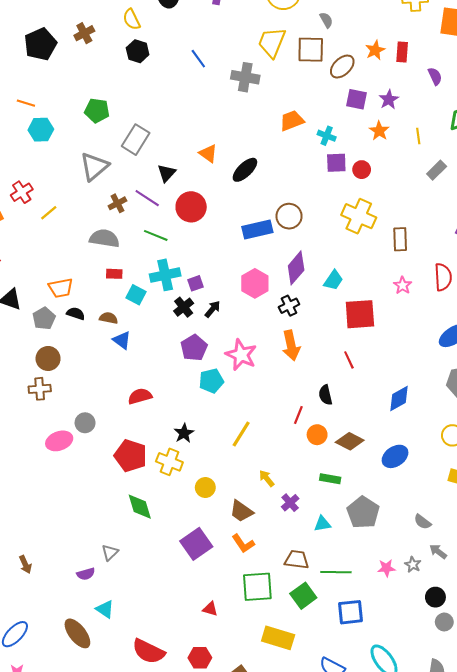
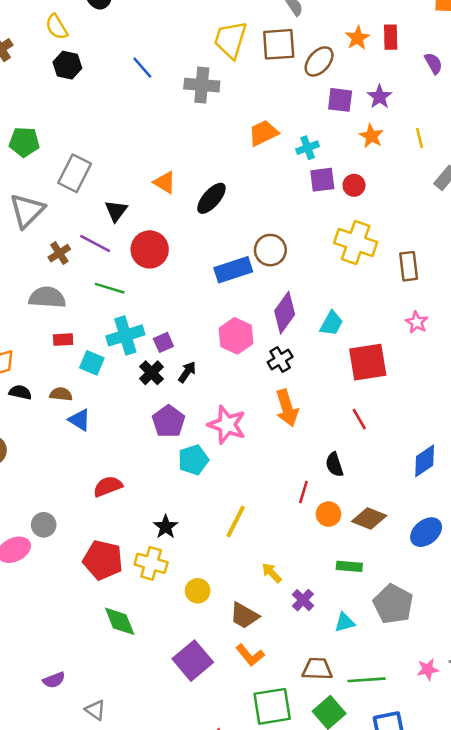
cyan cross: (327, 136) -> (308, 148), turned -36
gray triangle: (110, 552) -> (95, 710), moved, turned -36
purple semicircle: (86, 574) -> (54, 680), moved

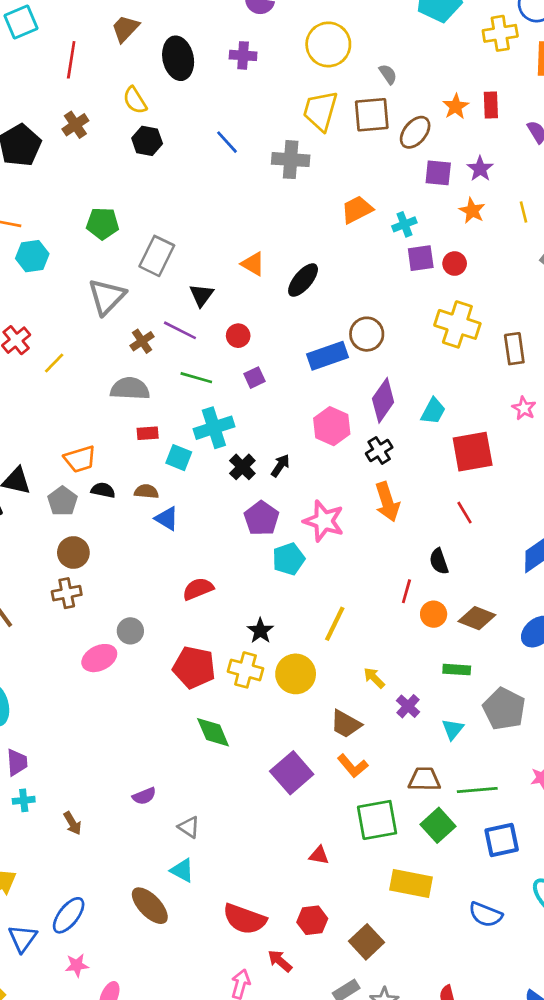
red circle: (150, 249) -> (238, 336), size x0.6
purple square: (163, 342) -> (254, 378), moved
yellow circle: (198, 591) -> (296, 674), moved, size x1.5
cyan triangle: (345, 622) -> (453, 729), turned -35

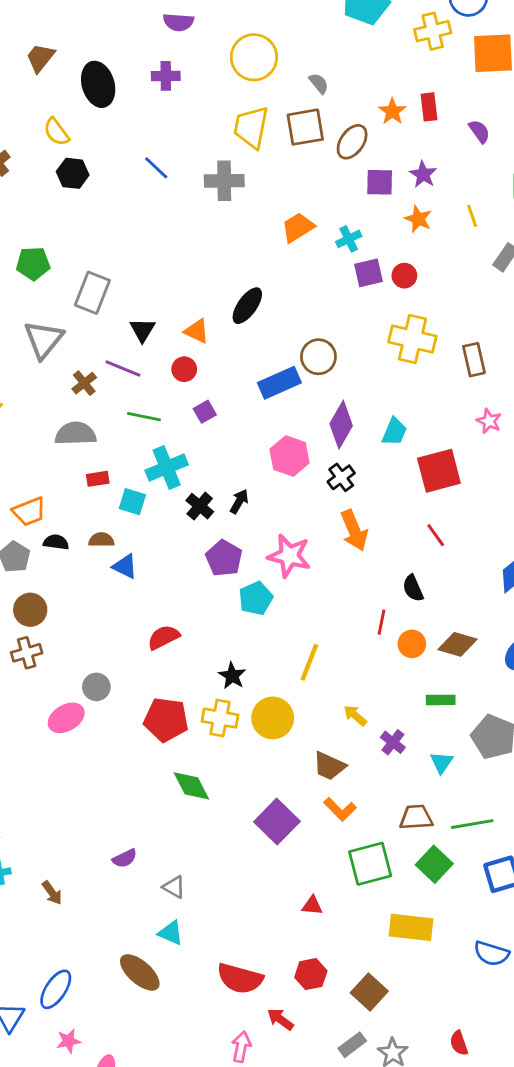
orange triangle: (253, 264) -> (197, 331), moved

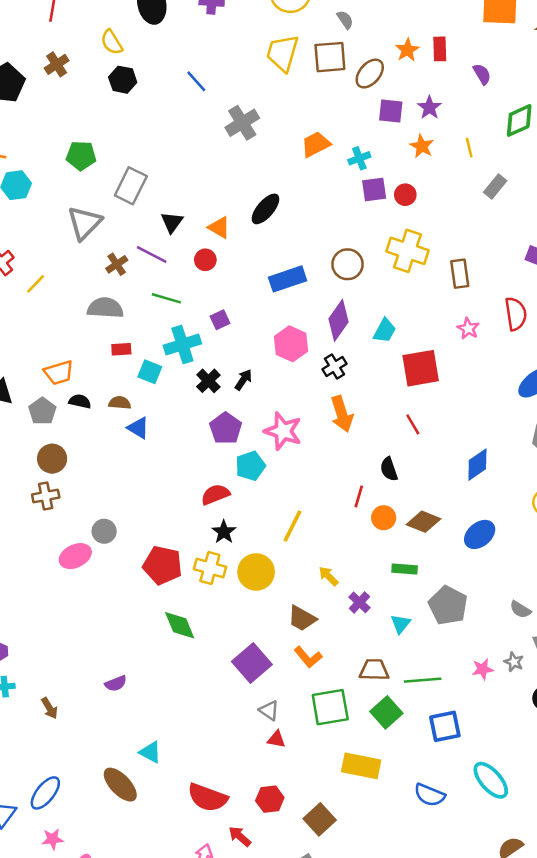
gray cross: (224, 181) -> (242, 123), moved, turned -36
brown circle: (318, 357) -> (348, 264), moved
purple square: (205, 412) -> (220, 320), moved
red semicircle: (163, 637) -> (215, 494), moved
gray triangle: (174, 887) -> (269, 711), moved

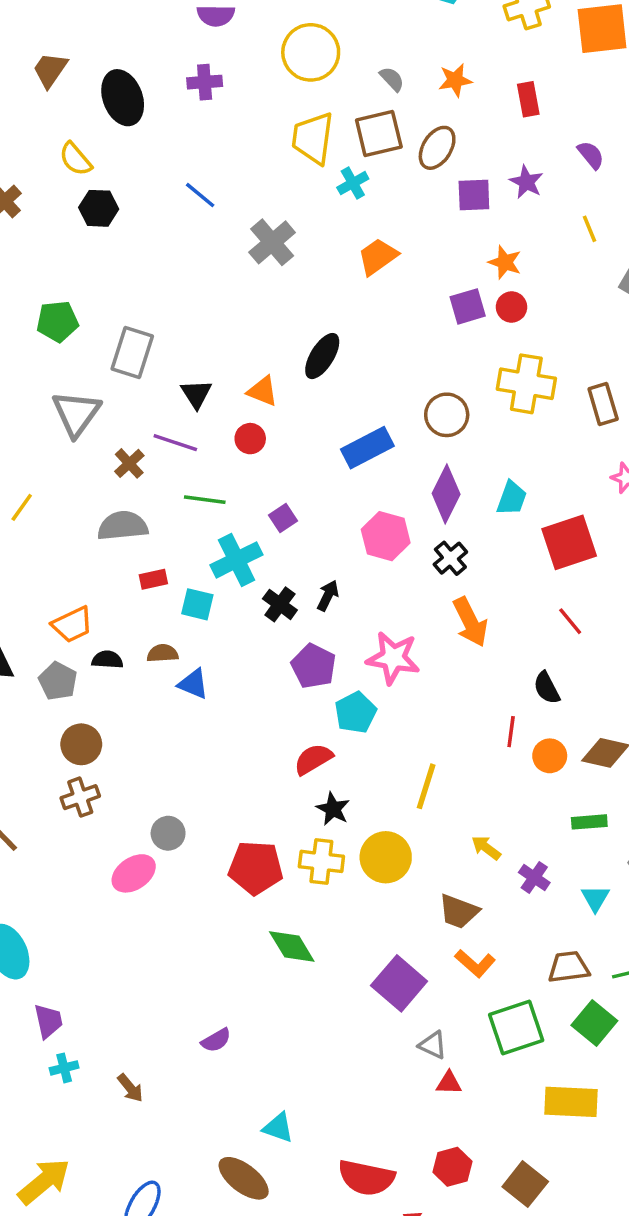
orange star: (407, 50) -> (455, 80), moved, turned 30
purple semicircle: (482, 74) -> (591, 155), moved
orange star: (422, 146) -> (505, 262), moved
cyan cross: (359, 158) -> (353, 183), moved

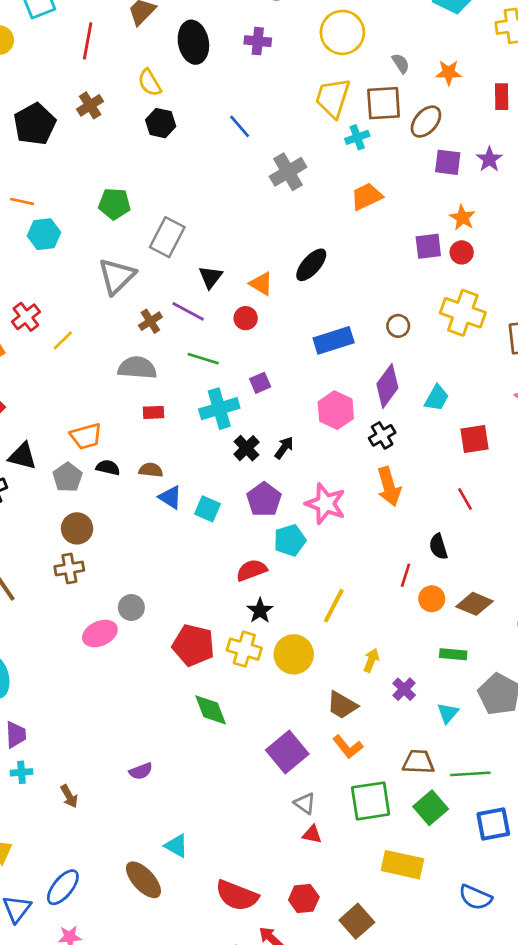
brown circle: (447, 415) -> (398, 326), size x0.7
red square: (569, 542) -> (475, 439), size x0.7
cyan square: (197, 604) -> (207, 509), moved
yellow arrow: (486, 848) -> (371, 660), turned 65

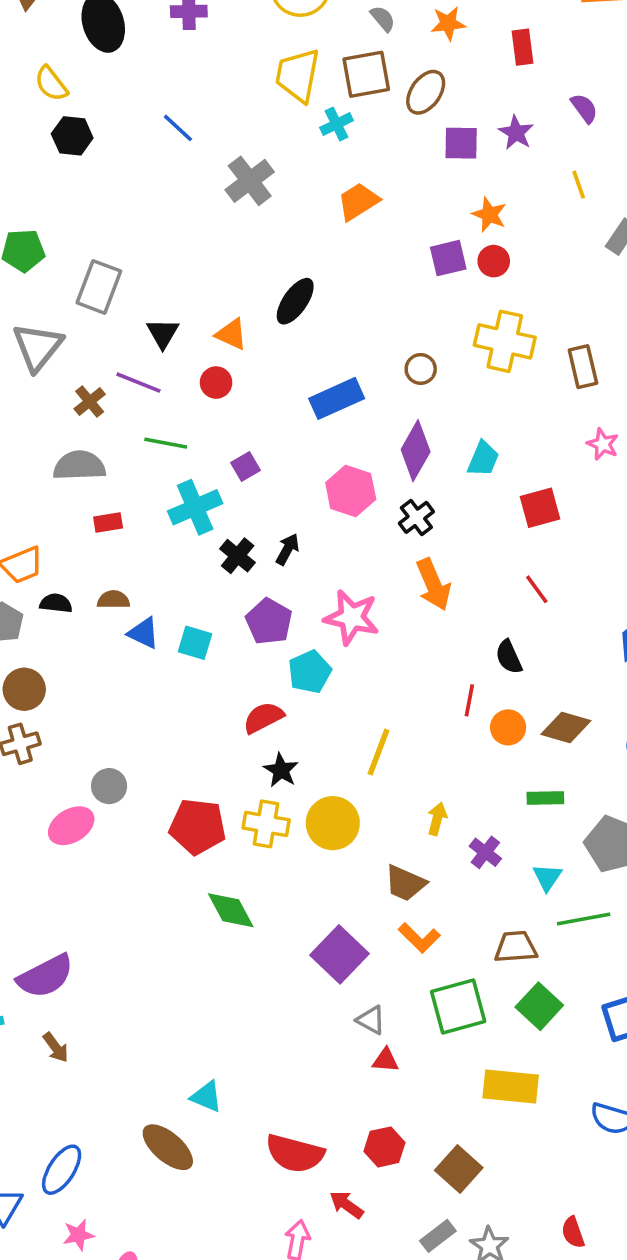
purple semicircle: (141, 771) -> (45, 976), moved, size x1.8
green line: (470, 774) -> (584, 919), moved

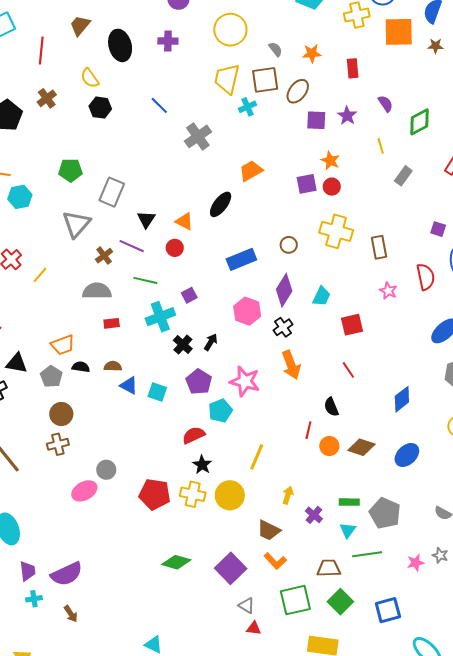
orange trapezoid: (358, 201) -> (251, 171), moved
green rectangle: (545, 798) -> (349, 502), moved
green diamond: (231, 910) -> (176, 562), moved, turned -48

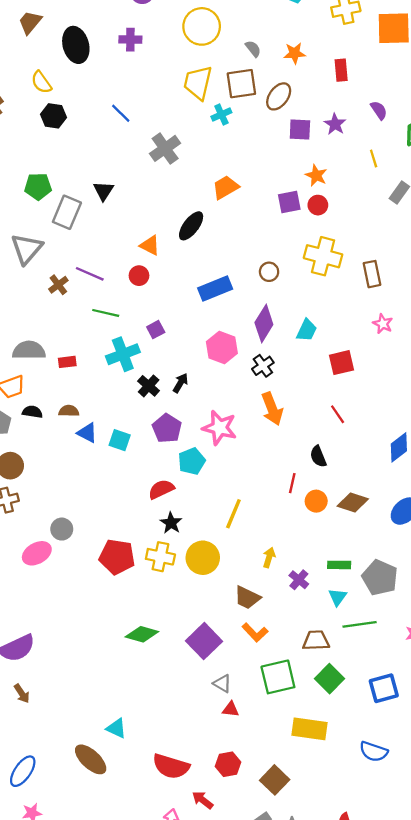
green pentagon: (71, 170) -> (38, 186), moved
black triangle: (146, 219) -> (103, 191), moved
gray semicircle: (97, 291) -> (29, 350), moved

